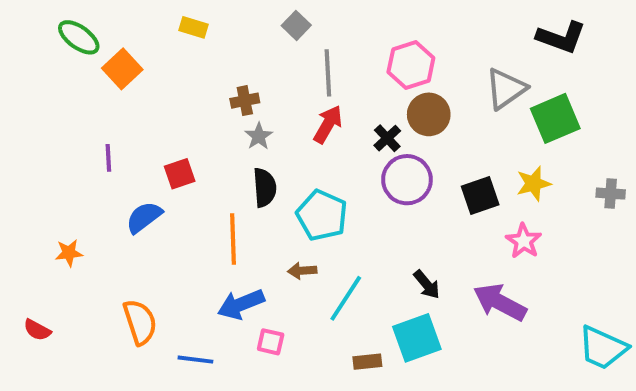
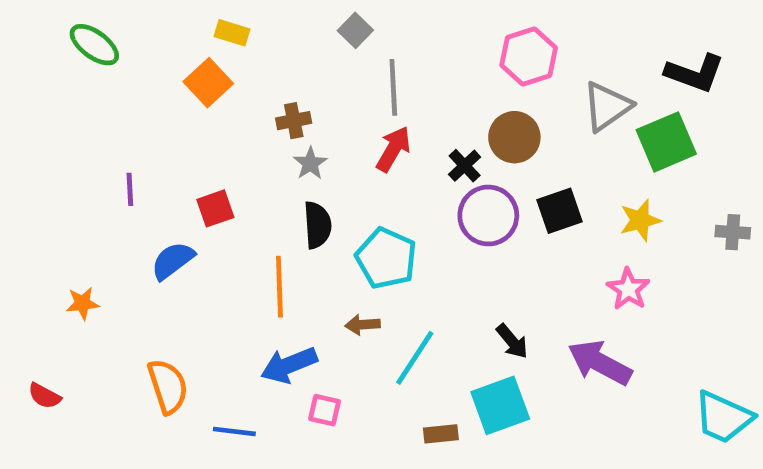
black L-shape: (561, 37) -> (695, 73), moved
pink hexagon: (411, 65) -> (529, 57), moved
orange square: (122, 69) -> (208, 83), moved
black square: (480, 196) -> (559, 211), moved

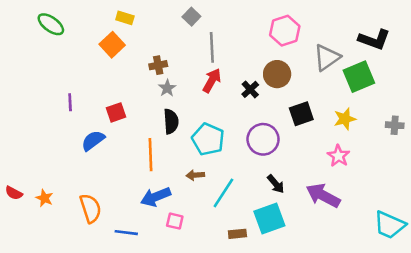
purple circle: (488, 216) -> (263, 139), moved
orange star: (82, 303) -> (44, 198), moved, turned 30
red semicircle: (45, 396) -> (14, 193), moved

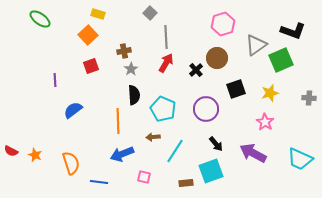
red square: (116, 112) -> (91, 66), moved
pink square: (175, 221) -> (144, 177), moved
cyan trapezoid: (390, 225) -> (300, 159), moved

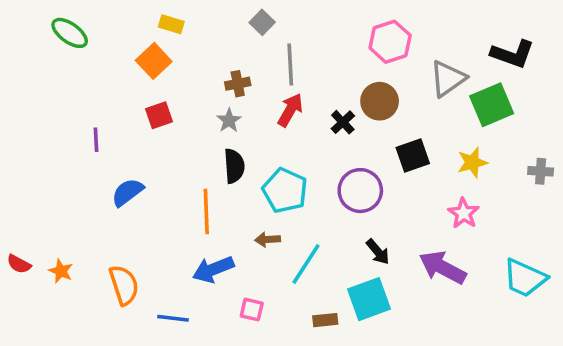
brown cross: (124, 51) -> (238, 84), moved

